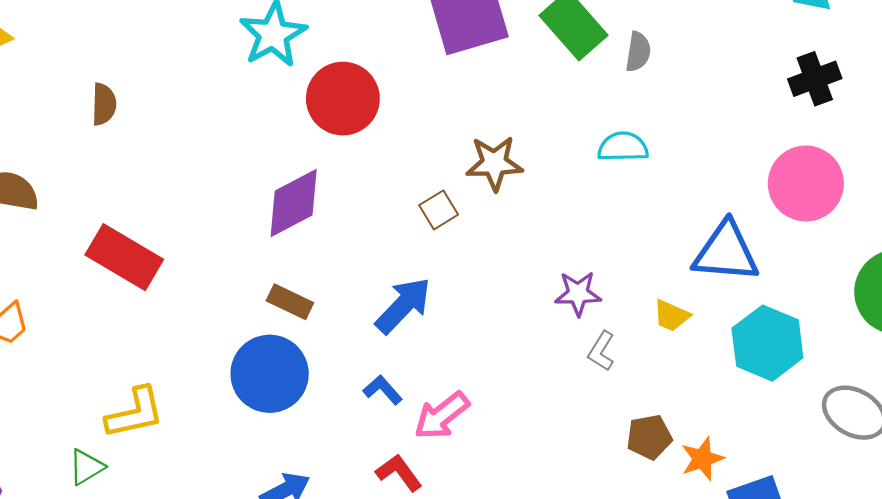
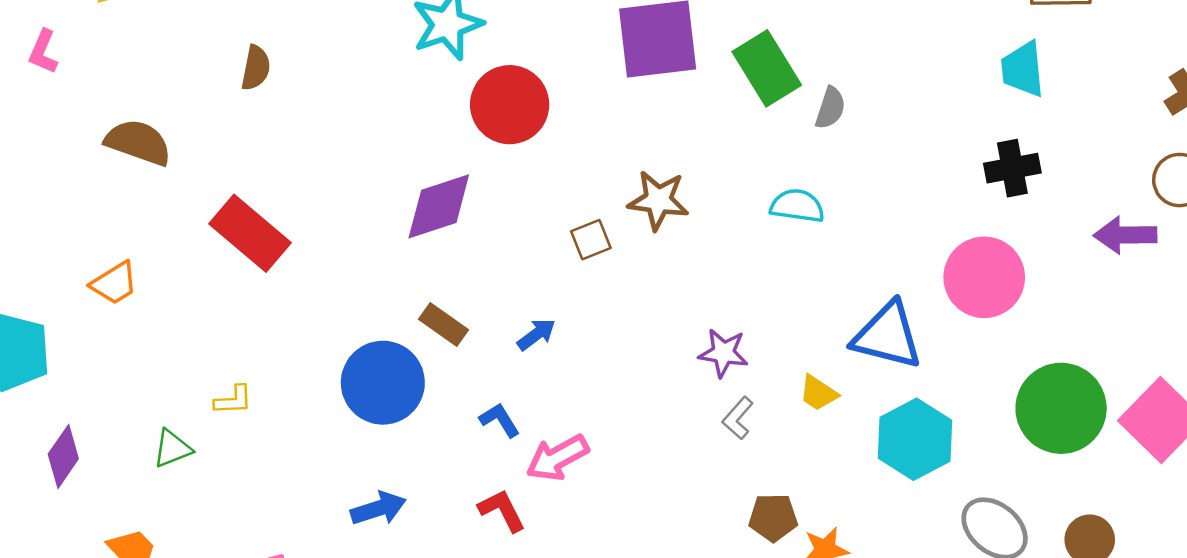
brown rectangle: (290, 302) -> (444, 325), moved
blue arrow: (403, 306) -> (536, 334), size x0.6
yellow L-shape: (135, 413) -> (233, 400), size x0.6

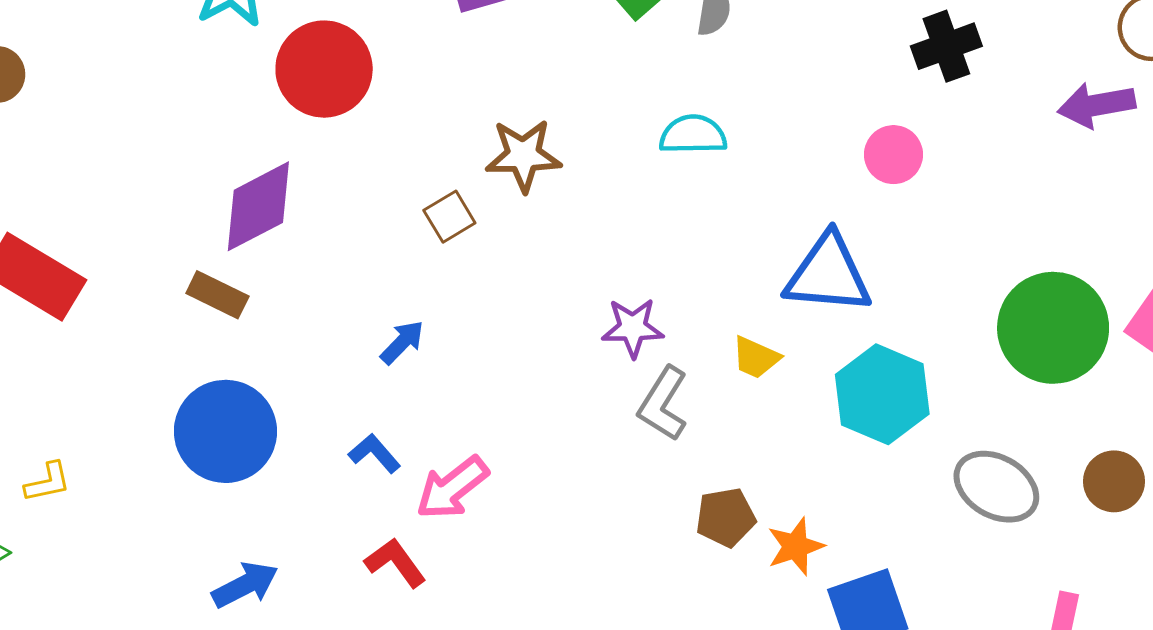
pink circle: (984, 277) -> (893, 155), moved, size x0.6
brown rectangle: (444, 325) -> (217, 295), moved
gray L-shape: (738, 418) -> (663, 404), size x1.4

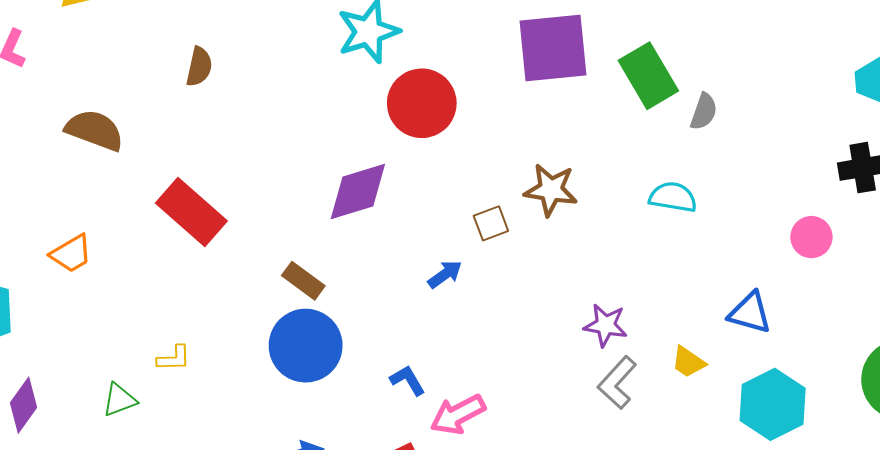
blue triangle: (828, 274) -> (750, 313), size x0.7
brown rectangle: (217, 295) -> (303, 281), moved
blue arrow: (402, 342) -> (445, 274), moved

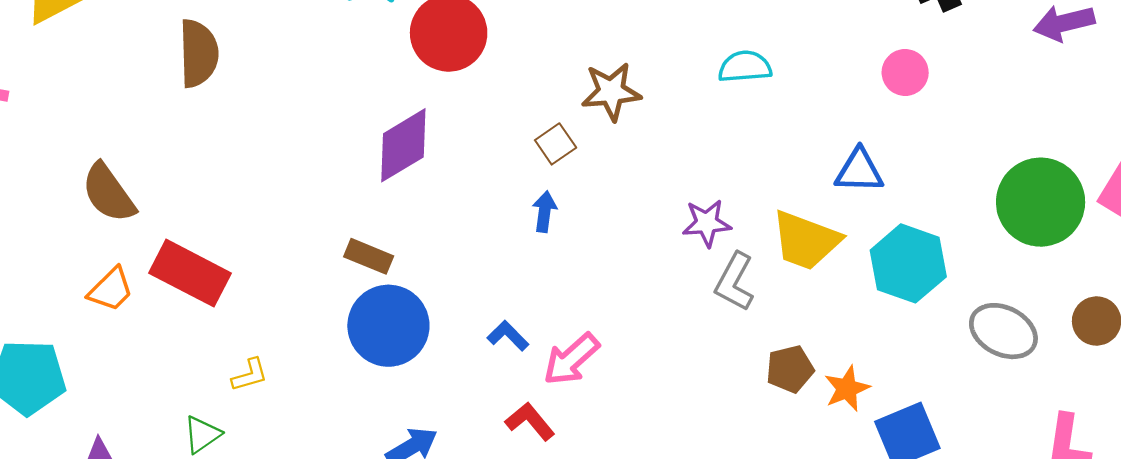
brown semicircle: (199, 67) -> (199, 53), size x1.5
brown semicircle: (95, 130) -> (108, 193), moved, turned -132
red rectangle: (191, 212) -> (190, 273), moved
blue arrow: (445, 274) -> (544, 212), moved, turned -33
yellow trapezoid: (688, 362) -> (806, 240), size x1.8

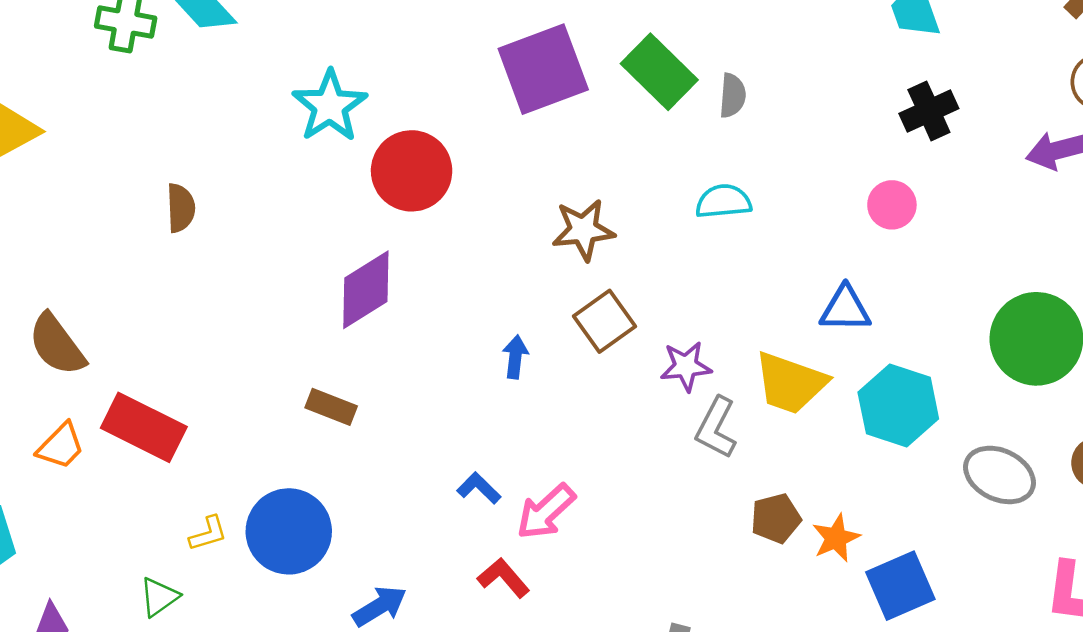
brown semicircle: (199, 53) -> (181, 208), moved, size x0.7
brown square: (556, 144) -> (604, 321), moved, size x1.4
blue circle: (388, 326) -> (289, 531), moved

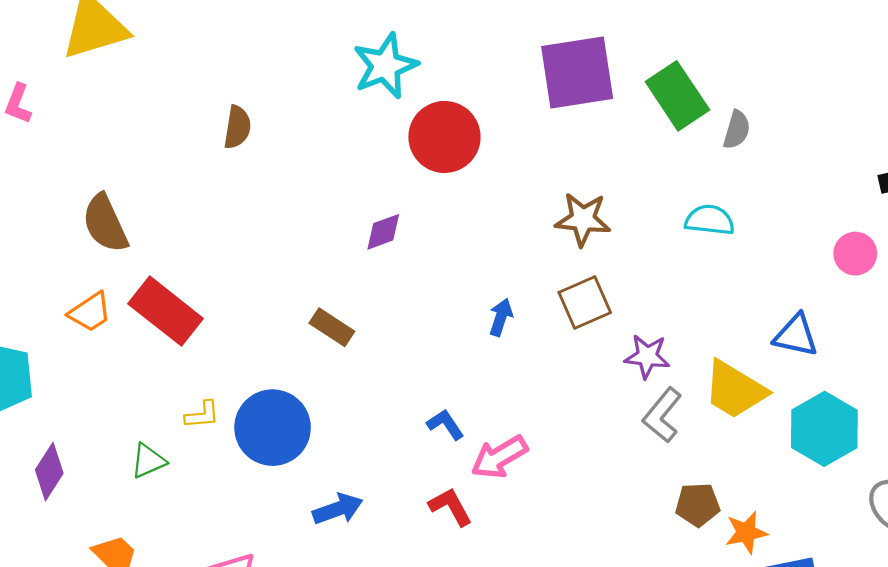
purple diamond: (366, 290) -> (383, 232), size x0.6

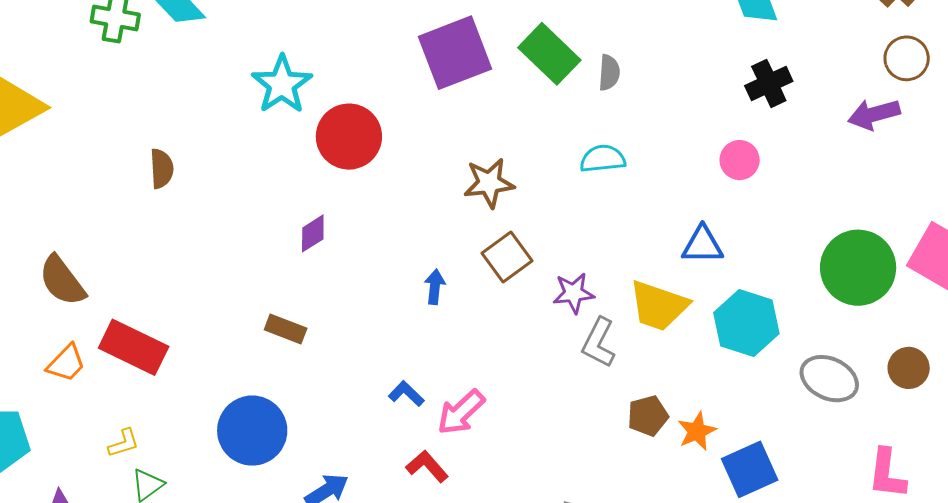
yellow L-shape: (202, 415) -> (124, 443), moved

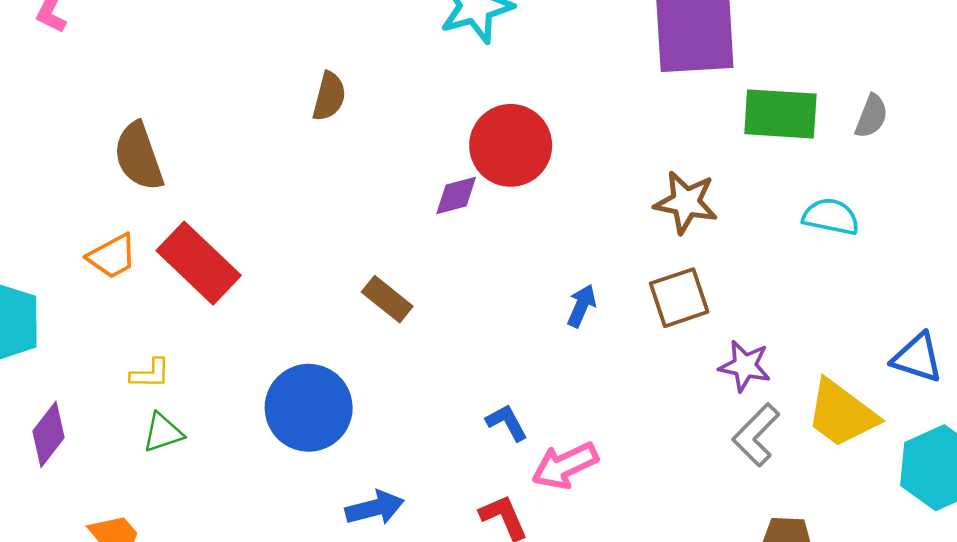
green rectangle: (549, 54) -> (780, 114), moved, turned -58
red circle: (349, 137) -> (511, 145), moved
brown semicircle: (162, 169) -> (329, 96), moved

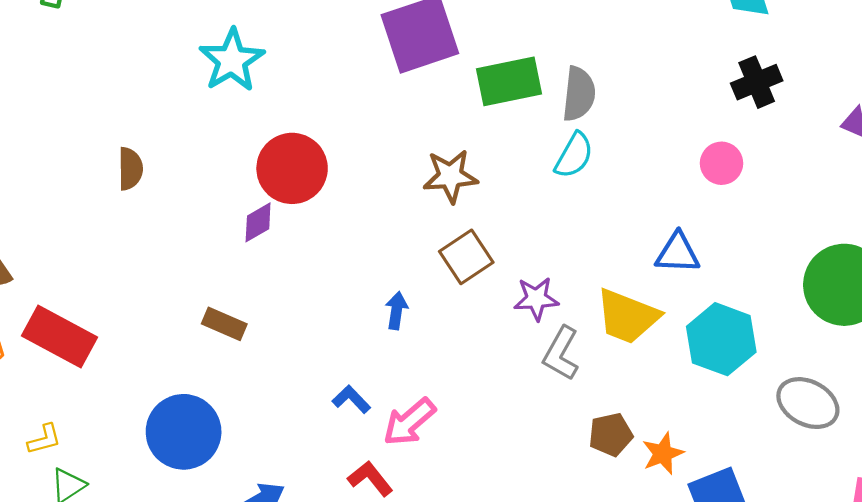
gray semicircle: (871, 116) -> (579, 94), moved, size x1.4
cyan semicircle: (831, 217) -> (574, 155), turned 123
blue arrow: (581, 306) -> (396, 311), moved

